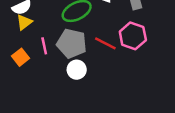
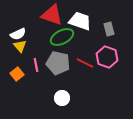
yellow triangle: (24, 22) -> (20, 46), turned -32
white circle: (77, 70) -> (62, 98), moved

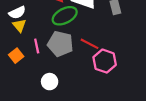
pink hexagon: (107, 57) -> (105, 61), moved
white circle: (62, 98) -> (50, 82), moved

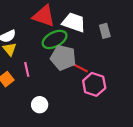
gray pentagon: (60, 44) -> (63, 58), moved

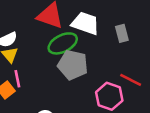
red line: (79, 67) -> (131, 80), moved
pink line: (27, 69) -> (17, 79), moved

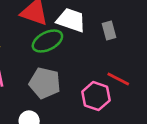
gray pentagon: (73, 65) -> (45, 83), moved

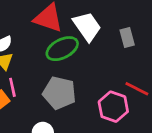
white trapezoid: (71, 20) -> (87, 26), turned 36

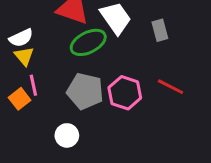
pink hexagon: (113, 107) -> (125, 93), moved

